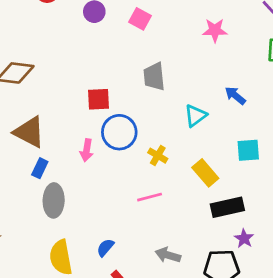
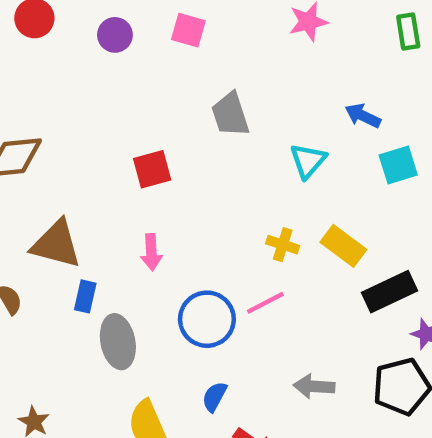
blue circle: (119, 132) -> (207, 319), moved
cyan square: (248, 150) -> (398, 165), moved
yellow cross: (158, 156) -> (283, 245), moved

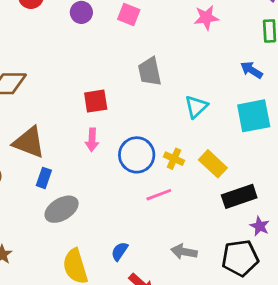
blue arrow: (363, 116) -> (251, 70), moved
cyan square: (398, 165) -> (254, 116), size x1.4
pink arrow: (151, 252) -> (92, 140), moved
blue circle: (207, 319) -> (137, 155), moved
gray ellipse: (118, 342) -> (62, 209), turned 64

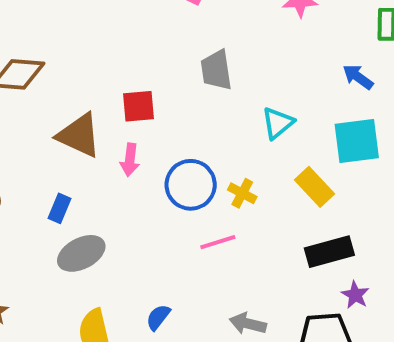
brown triangle: (29, 142) -> (79, 135), moved
yellow rectangle: (213, 164) -> (315, 187), moved

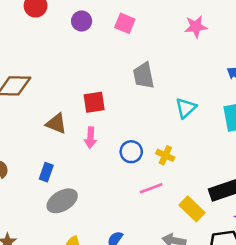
brown triangle: (79, 135) -> (56, 124), size x0.7
blue circle: (191, 185) -> (131, 152), size x0.7
yellow rectangle: (315, 187) -> (192, 209), moved

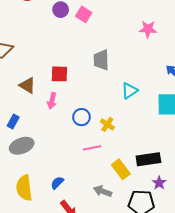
pink square: (125, 23) -> (84, 14), moved

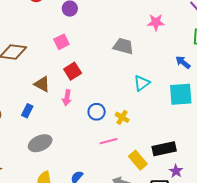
pink square: (84, 14) -> (61, 42), moved, turned 35
gray trapezoid: (101, 60) -> (123, 46), moved, turned 110
red square: (59, 74) -> (73, 71), turned -30
blue rectangle: (13, 121) -> (27, 111), moved

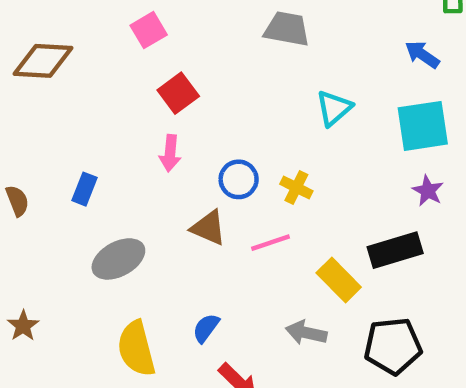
brown triangle: (42, 84) -> (208, 228), moved
purple star: (176, 171) -> (428, 191), moved

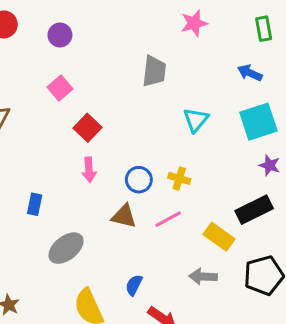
gray trapezoid: (287, 29) -> (154, 71), turned 96

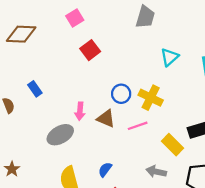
pink arrow: (89, 170) -> (80, 111), moved
yellow cross: (179, 178) -> (151, 98), size x1.5
blue rectangle: (35, 204) -> (35, 89), moved, turned -56

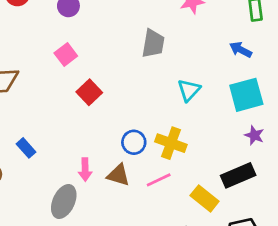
gray ellipse: (60, 135) -> (64, 201), turned -30

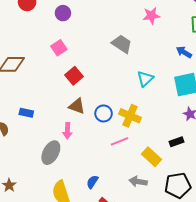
gray trapezoid: (153, 44) -> (122, 44), turned -70
blue rectangle: (26, 148) -> (26, 113), turned -40
brown triangle: (118, 175) -> (77, 106), moved
black rectangle: (238, 175) -> (176, 142), size x0.6

